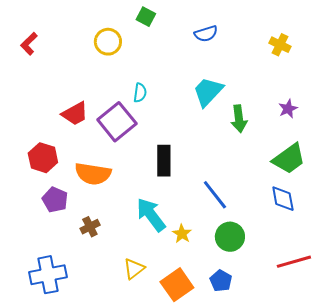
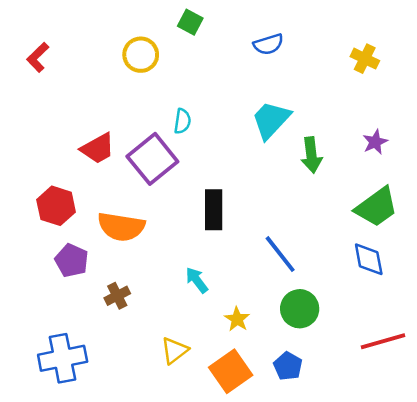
cyan arrow: (151, 215) -> (197, 280), size x0.6
yellow star: (182, 234) -> (237, 319), moved

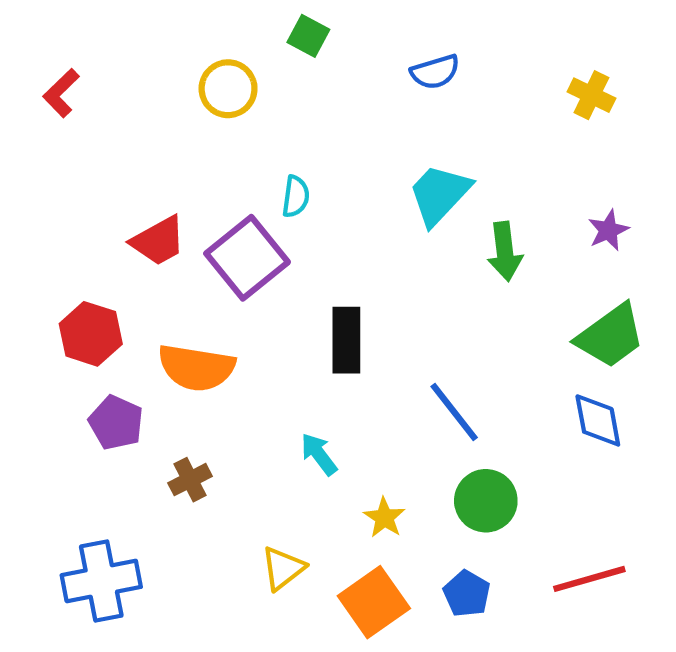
red line: (383, 341) -> (589, 579), moved

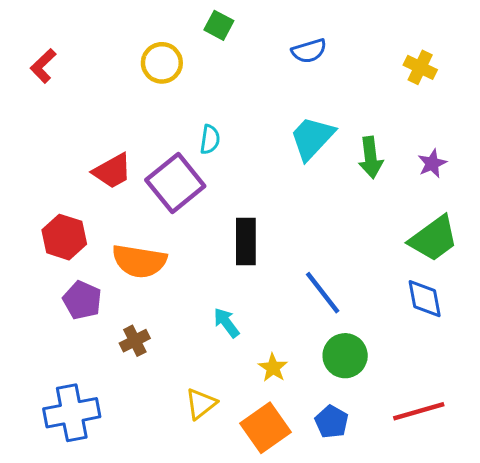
green arrow: (505, 251) -> (371, 157), moved

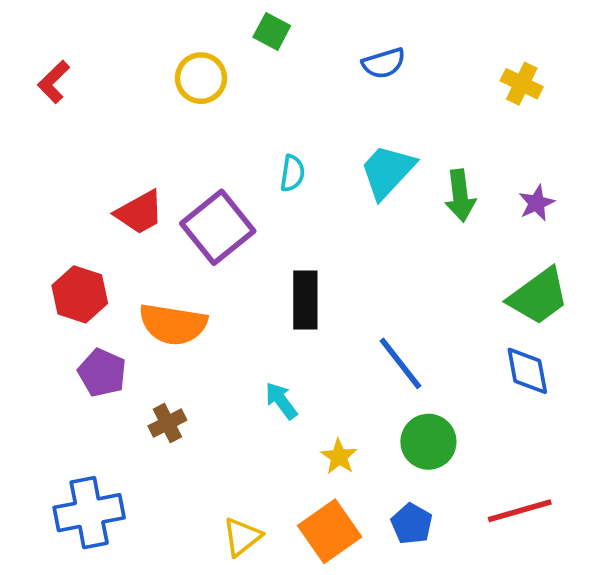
cyan semicircle: (210, 139) -> (292, 173), moved
yellow triangle: (201, 404) -> (242, 537), moved

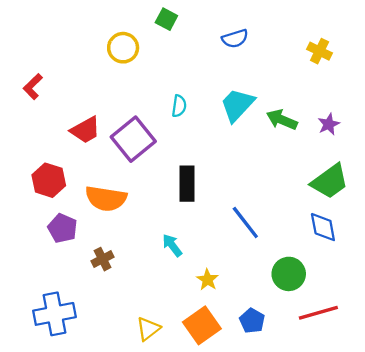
red L-shape: (54, 82) -> (33, 87), moved
green arrow: (460, 196) -> (282, 120), turned 120
green circle: (428, 442) -> (289, 274), moved

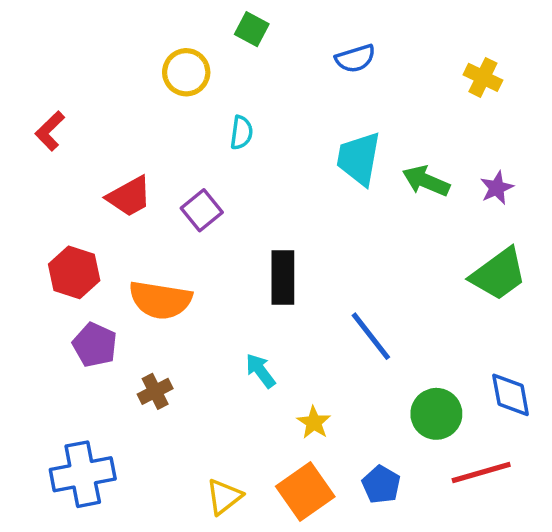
cyan trapezoid: (237, 105) -> (359, 159), turned -33
cyan semicircle: (179, 106) -> (241, 133), moved
purple square: (133, 139) -> (202, 210), size x0.6
blue diamond: (323, 227) -> (511, 395), moved

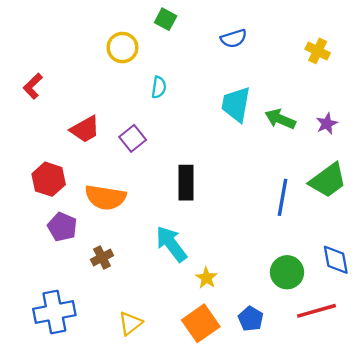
blue line: (371, 336) -> (282, 197), moved, turned 48
cyan arrow: (260, 371) -> (171, 244), size x1.6
yellow triangle: (224, 497) -> (130, 323), moved

